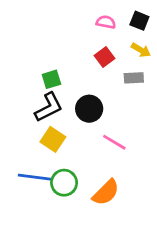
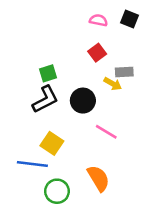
yellow arrow: (141, 50) -> (113, 84), moved
yellow square: (53, 139) -> (52, 143), moved
green circle: (64, 183) -> (57, 191), moved
orange semicircle: (106, 192) -> (98, 178), turned -76

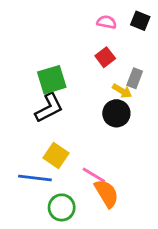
gray rectangle: (124, 72) -> (135, 78), turned -66
green square: (48, 73) -> (52, 80), size x1.5
black circle: (83, 101) -> (116, 113), moved
pink line: (106, 132) -> (94, 175), moved

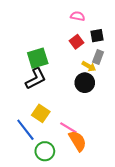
black square: (140, 21) -> (97, 36), moved, turned -32
blue line: (35, 178) -> (25, 130), turned 45

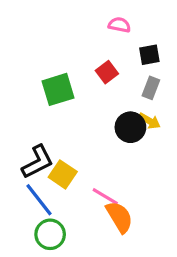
red square: (77, 42) -> (107, 72), moved
yellow arrow: (89, 66) -> (149, 121), moved
black L-shape: (36, 79) -> (38, 162), moved
green circle: (45, 151) -> (50, 234), moved

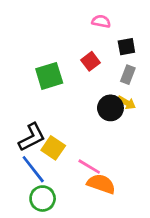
orange semicircle: (119, 217) -> (101, 184), turned -40

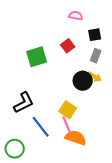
yellow square: (53, 148) -> (68, 110), moved
pink line: (89, 167) -> (67, 125), turned 36
blue line: (33, 169) -> (41, 127), moved
green circle: (43, 199) -> (15, 149), moved

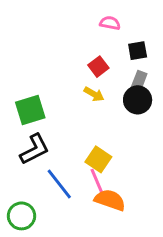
green square: (37, 57) -> (30, 110), moved
yellow arrow: (95, 77) -> (94, 94), moved
black circle: (83, 81) -> (138, 100), moved

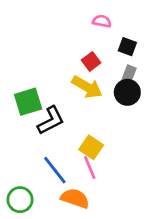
black square: (138, 51) -> (127, 47), turned 30
yellow arrow: (94, 94) -> (87, 87), size x1.6
black L-shape: (35, 149) -> (51, 120), moved
orange semicircle: (110, 200) -> (75, 198), moved

